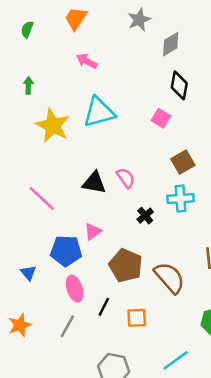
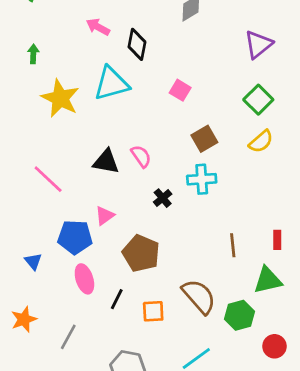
black diamond: (179, 85) -> (137, 44), moved
brown semicircle: (170, 278) -> (199, 296), moved
gray line: (67, 326) -> (68, 337), moved

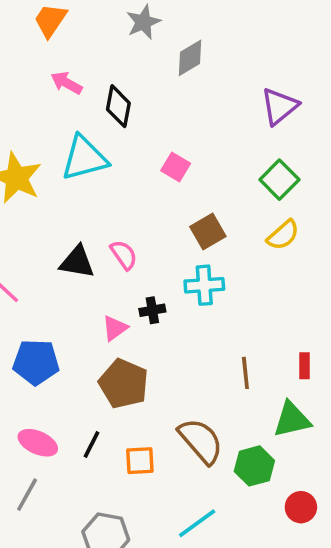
black cross: (163, 198) -> (152, 310), turned 30
pink triangle: (105, 216) -> (115, 328), moved
pink ellipse: (84, 279) -> (38, 443), moved, turned -48

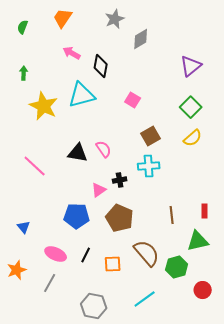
blue pentagon: (36, 362) -> (77, 216), moved
brown pentagon: (124, 384) -> (120, 218), moved

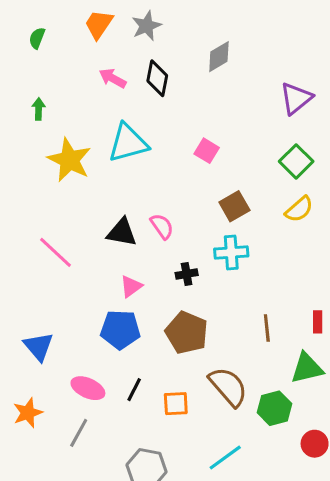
gray star: (115, 19) -> (146, 26), moved
black diamond: (101, 66) -> (157, 78), moved
pink triangle: (99, 190) -> (131, 286), moved
blue triangle: (24, 227) -> (39, 347), size x1.5

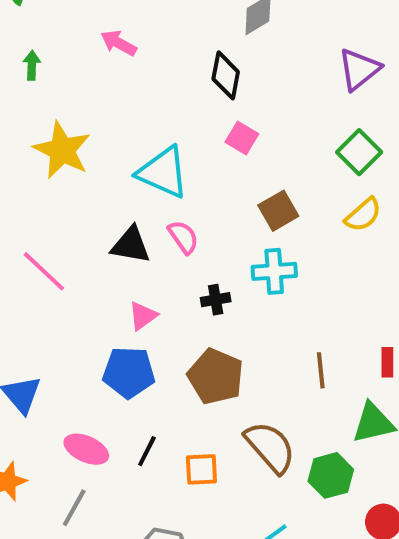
black diamond: (157, 78) -> (226, 75), moved
green arrow: (39, 109) -> (32, 65), moved
cyan triangle: (128, 143) -> (163, 172), moved, turned 39

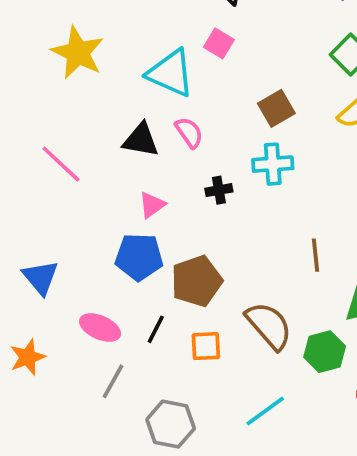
pink square: (242, 138) -> (219, 43), moved
brown pentagon: (216, 376) -> (197, 281), moved, turned 30
gray line: (74, 508) -> (113, 381), moved

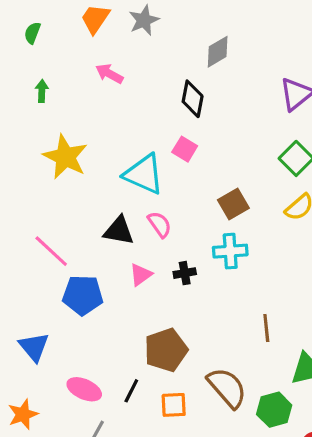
pink triangle: (152, 205) -> (141, 275), moved
blue pentagon: (139, 257) -> (83, 295), moved

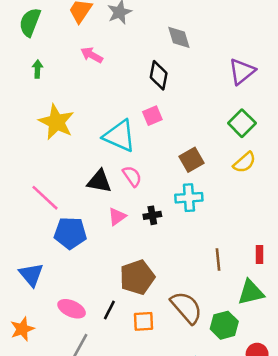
green semicircle: (32, 33) -> (30, 22), size x1.6
gray diamond: (218, 52) -> (179, 37), turned -76
pink square: (185, 149) -> (152, 116), turned 36

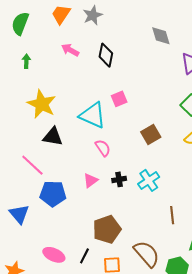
gray diamond: (179, 37) -> (161, 36), moved
black diamond: (159, 75) -> (106, 55), moved
black triangle: (99, 181) -> (53, 137), moved
cyan cross: (189, 198) -> (149, 180), moved, turned -30
blue triangle: (31, 275) -> (19, 214), moved

